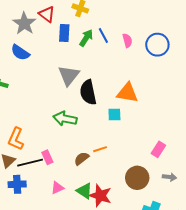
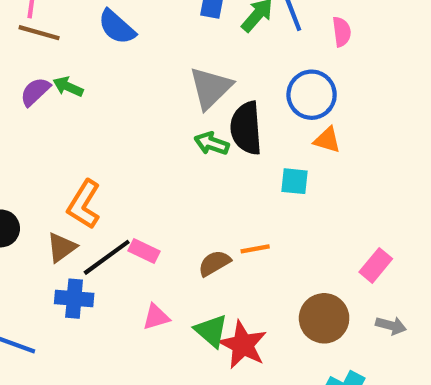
blue circle: (157, 45) -> (312, 95), moved
orange triangle: (127, 93) -> (327, 140), size x0.6
green arrow: (65, 119) -> (212, 143), moved, size x0.7
pink rectangle: (47, 157) -> (144, 251), turned -48
black line: (30, 163) -> (107, 257), turned -30

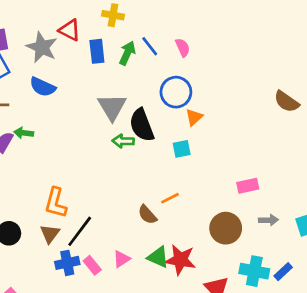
orange triangle: (327, 140) -> (194, 117), turned -42
pink rectangle: (144, 251) -> (92, 265), moved, turned 42
brown semicircle: (214, 263) -> (147, 215), turned -85
pink rectangle: (376, 265) -> (248, 186), turned 55

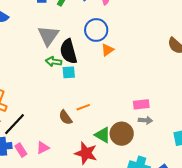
cyan square: (182, 149) -> (69, 72), moved
gray arrow: (268, 220) -> (145, 120), moved
green triangle: (158, 257) -> (103, 135), moved

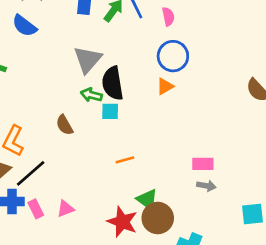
blue circle: (96, 30) -> (173, 56), moved
brown semicircle: (65, 117) -> (64, 125), moved
brown circle: (122, 134) -> (158, 218), moved

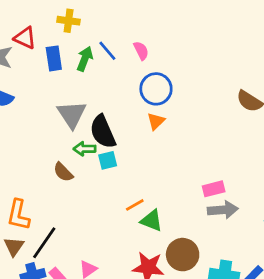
brown semicircle: (64, 125) -> (63, 172), moved
gray arrow: (206, 186) -> (223, 210), size x1.5
green triangle: (147, 200) -> (152, 220), moved

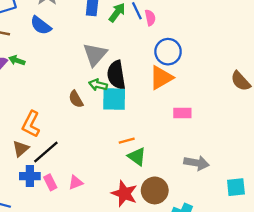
pink semicircle: (141, 51) -> (150, 18), moved
orange triangle: (156, 121) -> (161, 78), size x1.6
cyan square: (108, 160) -> (114, 99), size x1.6
pink rectangle: (214, 189) -> (182, 113), moved

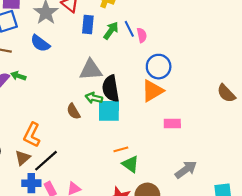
gray triangle: (95, 54) -> (91, 70), turned 45
gray arrow: (196, 163) -> (186, 170), turned -45

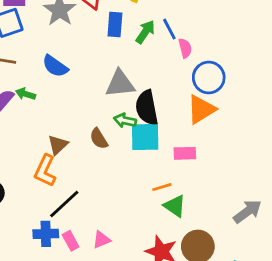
pink semicircle: (142, 35) -> (185, 48), moved
blue semicircle: (40, 43) -> (55, 66), moved
pink rectangle: (172, 123) -> (185, 153), moved
brown triangle: (23, 158) -> (58, 145), moved

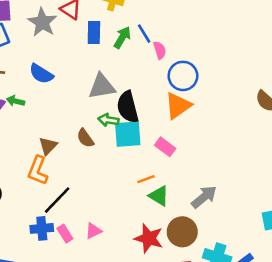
pink rectangle: (185, 153) -> (165, 147), turned 42
gray arrow: (247, 211) -> (204, 197), moved

